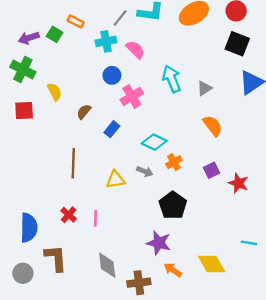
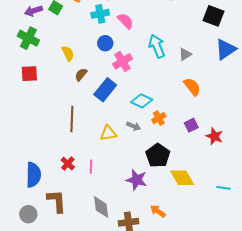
yellow semicircle: (55, 92) -> (68, 53), moved
blue rectangle: (112, 129) -> (105, 90), size x1.6
purple star: (159, 243) -> (137, 180), moved
yellow diamond: (211, 264) -> (182, 178), moved

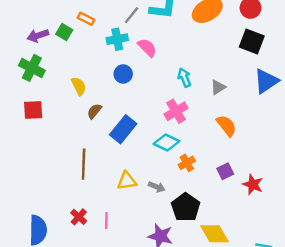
cyan arrow: (157, 46) -> (184, 78), size x0.7
pink cross: (122, 61) -> (176, 111), moved
gray arrow: (134, 126) -> (157, 187), moved

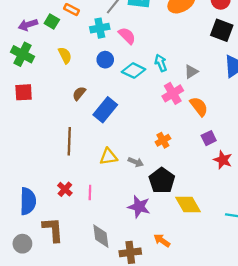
yellow semicircle: (79, 86) -> (65, 55), moved
pink cross: (176, 111) -> (173, 93), moved
cyan diamond: (166, 142) -> (134, 71), moved
purple square: (225, 171) -> (209, 138), moved

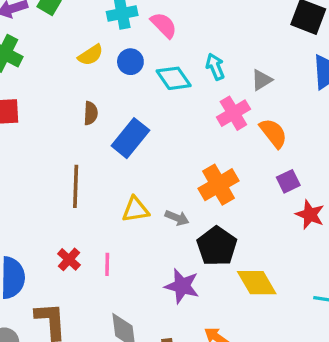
yellow semicircle: (65, 55) -> (91, 55), moved, turned 84
cyan diamond: (134, 71) -> (174, 78), turned 30
brown semicircle: (79, 93) -> (91, 113), turned 144
orange cross: (163, 140) -> (219, 185), size x1.6

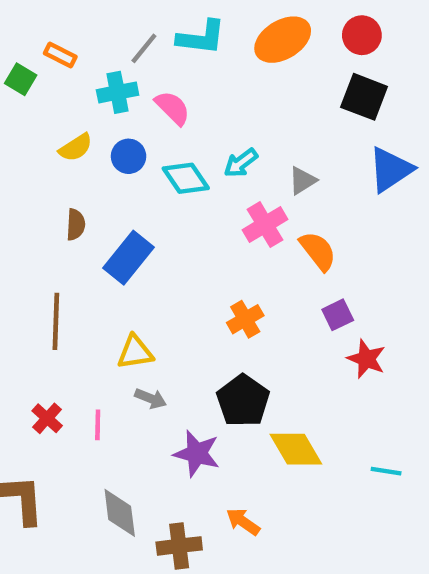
cyan arrow: (215, 67) -> (241, 163), turned -105
orange cross: (219, 185) -> (245, 319), size x0.7
gray arrow: (177, 218) -> (151, 398), moved

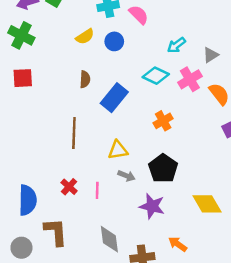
cyan diamond: (186, 178) -> (156, 76), moved, turned -30
orange cross: (245, 319) -> (163, 121), moved
black pentagon: (243, 401) -> (163, 168), moved

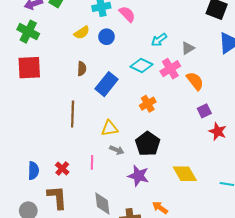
red square: (23, 78) -> (29, 68), size x1.4
red cross: (69, 187) -> (62, 169), moved
blue semicircle: (28, 200) -> (33, 171), size x0.7

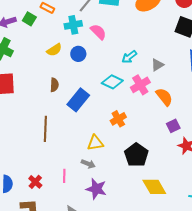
yellow triangle: (110, 128) -> (95, 143), moved
black pentagon: (148, 144) -> (136, 155), moved
purple star: (138, 176) -> (96, 189), moved

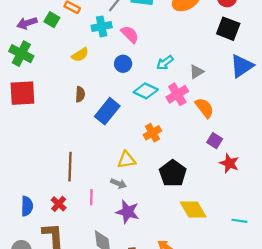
blue circle: (78, 54) -> (123, 64), moved
purple square: (173, 126) -> (215, 141), turned -32
brown line: (45, 129) -> (70, 167), moved

